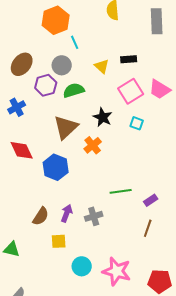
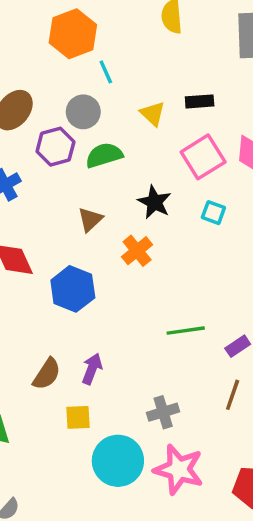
brown triangle: (66, 127) -> (90, 219), size x0.6
gray cross: (94, 216) -> (163, 412), moved
cyan circle: (82, 266) -> (118, 461), size x1.5

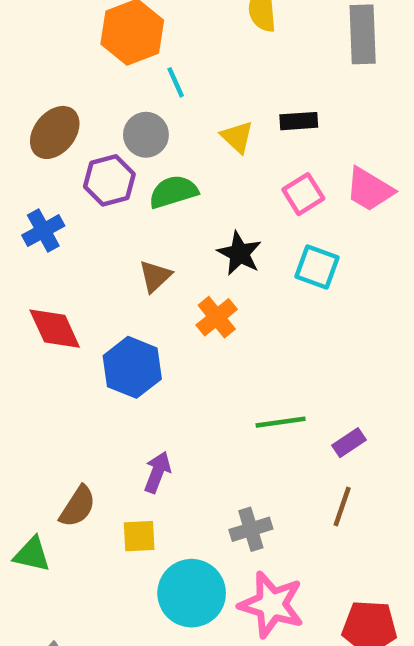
pink square: (203, 157) -> (303, 194), size x0.7
cyan square: (213, 213) -> (317, 267), size x1.4
brown semicircle: (47, 374) -> (78, 506), moved

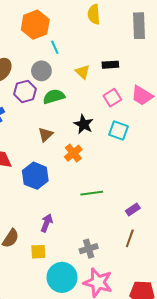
green line: (281, 422) -> (92, 193), moved

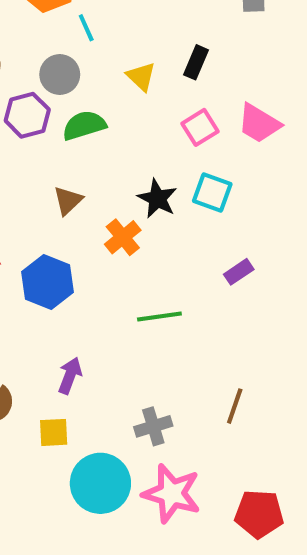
black rectangle: (110, 65) -> (196, 62), turned -63
black star: (84, 124) -> (157, 199), moved
purple rectangle: (133, 210) -> (239, 272), moved

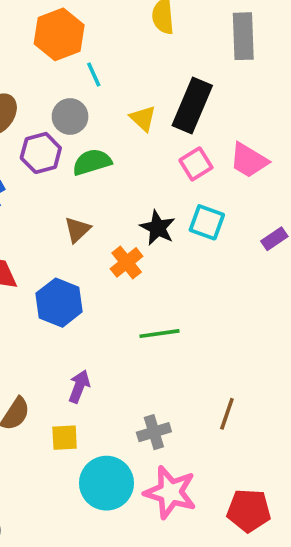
black rectangle: (196, 62) -> (192, 106), size x1.8
purple rectangle: (239, 272) -> (274, 239), moved

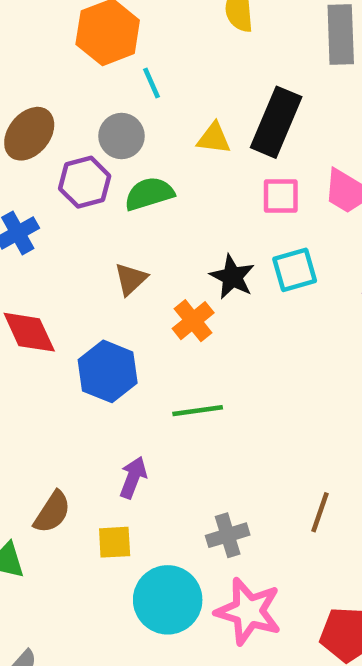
yellow triangle: (143, 118) -> (214, 138), turned -36
pink square: (196, 164) -> (281, 196), turned 32
cyan square: (207, 222) -> (295, 270), turned -36
green line: (159, 334) -> (198, 411), moved

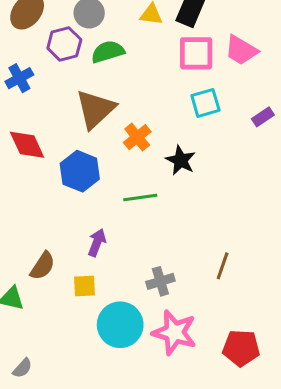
pink square: (281, 196) -> (196, 53), size x1.4
black star: (232, 277) -> (181, 160), moved
brown triangle: (131, 279) -> (95, 109), size x1.8

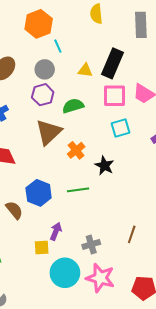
purple hexagon: (64, 44) -> (43, 95), moved
green semicircle: (108, 52) -> (73, 106), moved
blue hexagon: (80, 171) -> (39, 193), moved
purple arrow: (97, 243) -> (56, 231), moved
brown semicircle: (43, 266) -> (14, 210), moved, turned -72

